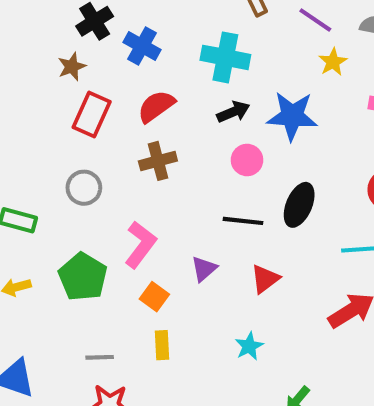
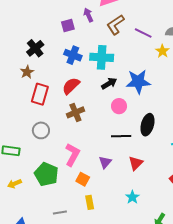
blue cross: (142, 46) -> (73, 55), moved
yellow star: (333, 62) -> (162, 51), moved

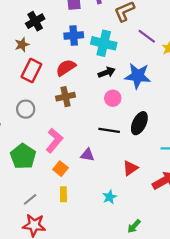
purple line: (143, 33) -> (147, 36), moved
blue cross: (73, 55) -> (74, 35), turned -36
purple triangle: (105, 162) -> (87, 155), turned 48
red triangle: (136, 163) -> (130, 168), moved
gray line: (60, 212) -> (30, 199), turned -40

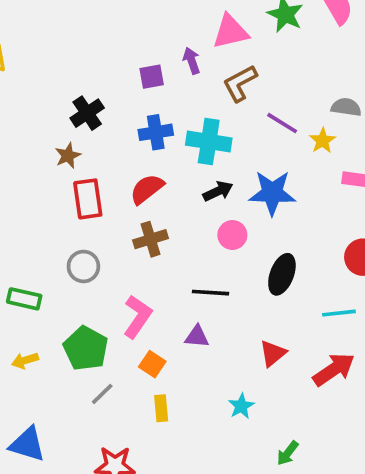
red rectangle: (31, 70) -> (88, 199), turned -30
black line: (109, 130) -> (210, 293), moved
gray line: (30, 199) -> (102, 394), moved

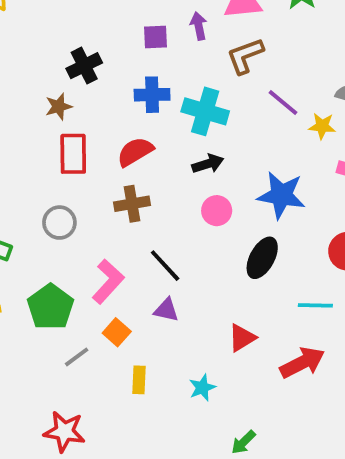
yellow star: (323, 141) -> (322, 126), turned 30
blue star: (272, 193) -> (281, 195), moved
black line: (210, 293) -> (165, 266), moved, turned 36
gray line: (102, 394) -> (77, 357), moved
yellow rectangle: (161, 408) -> (139, 380), moved

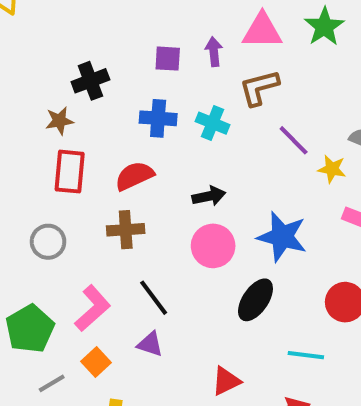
cyan cross: (205, 111) -> (213, 123), moved, size x0.7
pink circle: (217, 211) -> (213, 246), size x1.4

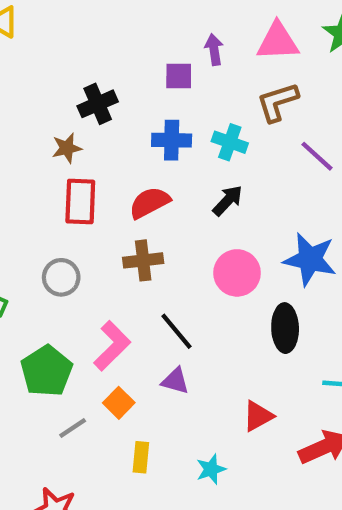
purple arrow: (214, 52) -> (214, 50), moved
black arrow: (209, 196) -> (228, 200), moved, turned -32
black ellipse: (255, 300) -> (285, 328), turned -33

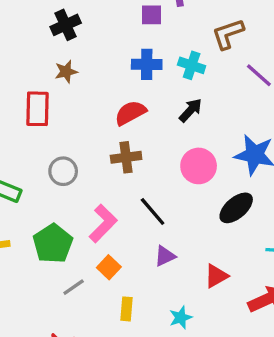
black cross: (98, 104) -> (66, 25), moved
red rectangle: (80, 202) -> (37, 109), moved
black ellipse: (285, 328) -> (236, 208), turned 52
purple triangle: (175, 381) -> (165, 256), moved, turned -40

